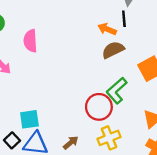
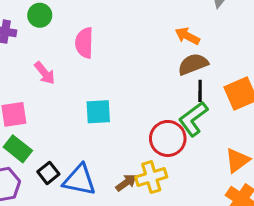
black line: (124, 19) -> (200, 91), moved
cyan square: (29, 119) -> (98, 112), moved
yellow cross: (109, 138) -> (151, 177), moved

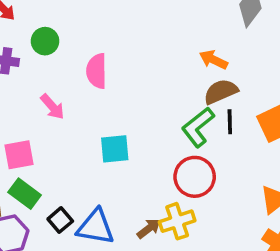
green L-shape: (193, 119) -> (198, 127), moved

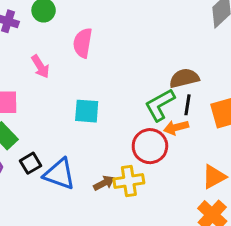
orange arrow: (213, 60) -> (176, 127), moved, turned -50

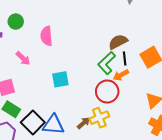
black square: (30, 163) -> (33, 122), size x1.6

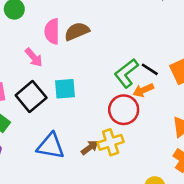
brown semicircle: (118, 42) -> (77, 31), moved
pink arrow: (23, 58) -> (34, 57), moved
black line: (125, 58) -> (150, 69), turned -56
black square: (33, 122) -> (31, 97), moved

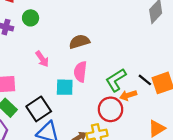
pink semicircle: (52, 31) -> (80, 72), moved
black line: (150, 69) -> (145, 80), moved
black square: (31, 97) -> (39, 109), moved

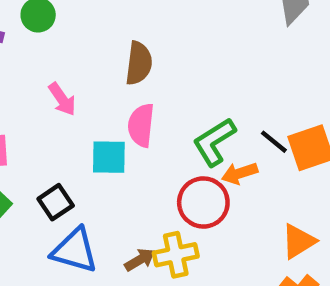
brown semicircle: (79, 42) -> (139, 63), turned 114
black square: (39, 109) -> (56, 202), size x0.7

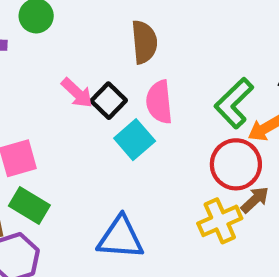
cyan square: (109, 157) -> (135, 140), turned -30
black square: (56, 202) -> (109, 101), moved
brown arrow: (140, 260) -> (255, 200), moved

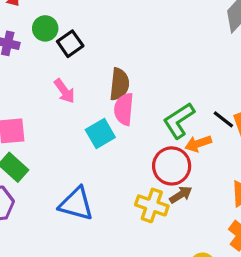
brown semicircle: (144, 42) -> (119, 84), moved
black square: (109, 101) -> (70, 44), moved
yellow cross: (220, 221) -> (152, 205), turned 32

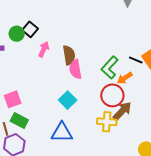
black square: (70, 44) -> (30, 29), moved
pink arrow: (64, 91) -> (44, 49), moved, turned -105
cyan square: (100, 134) -> (68, 100), moved
brown arrow: (181, 195) -> (122, 111), size x1.5

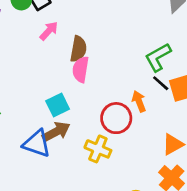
green L-shape: (110, 67) -> (158, 57), moved
orange arrow: (125, 78) -> (139, 101), turned 84
brown arrow: (122, 111) -> (56, 132), moved

